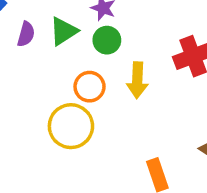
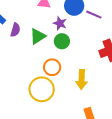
purple semicircle: (26, 34) -> (15, 30), moved
yellow arrow: (137, 80) -> (82, 80), moved

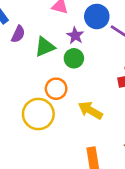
yellow arrow: (82, 80) -> (90, 110), turned 108

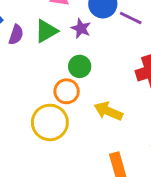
green triangle: (45, 47) -> (46, 31), moved
green circle: (74, 58) -> (80, 66), moved

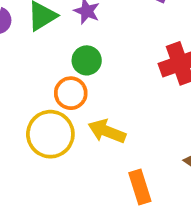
yellow arrow: (108, 111) -> (107, 131), moved

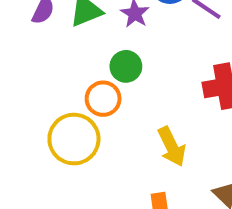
yellow arrow: (107, 131) -> (172, 146), moved, turned -147

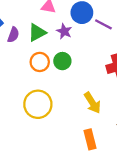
orange circle: (103, 99) -> (40, 62), moved

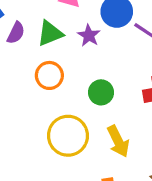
green circle: (62, 61) -> (101, 92), moved
yellow circle: (38, 104) -> (68, 136), moved

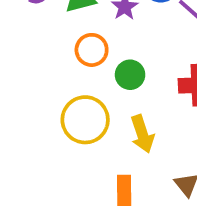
orange circle: (49, 75) -> (92, 50), moved

